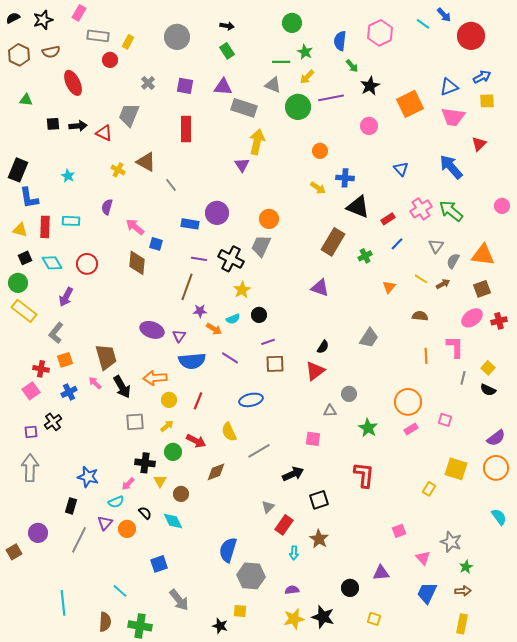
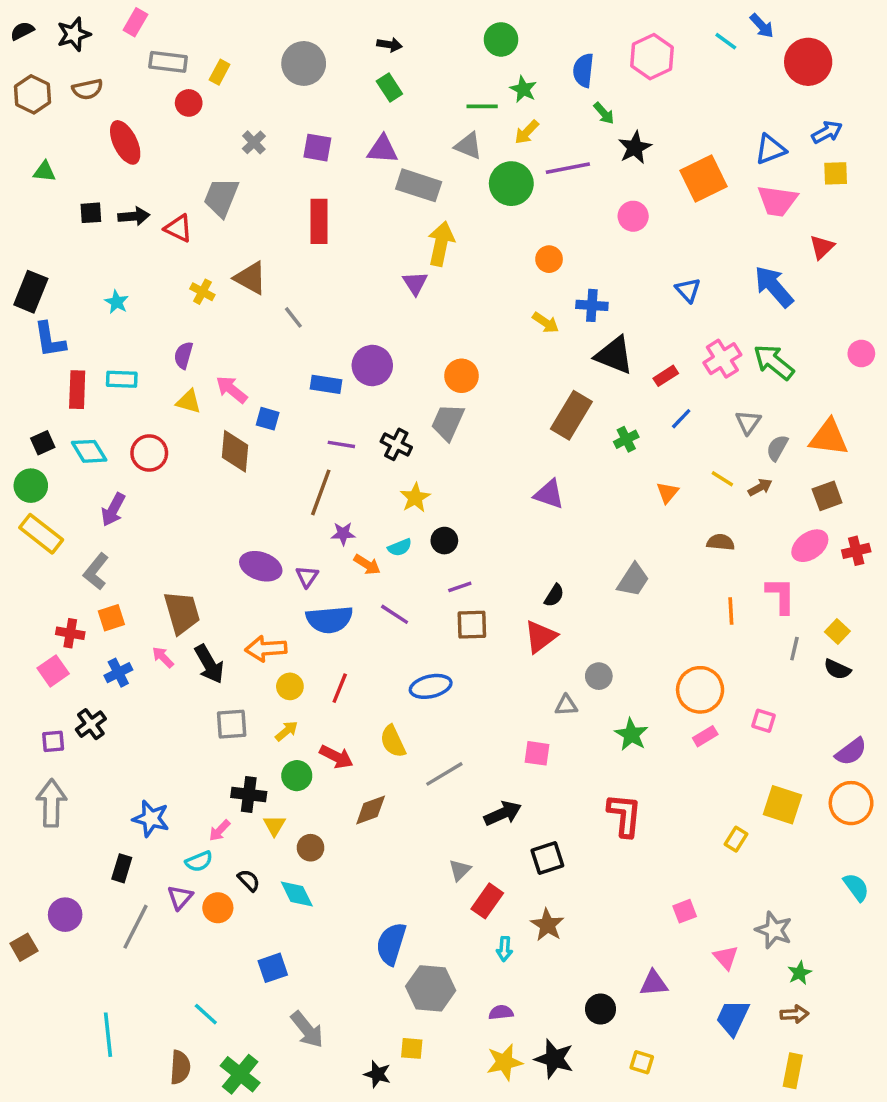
yellow triangle: (20, 230) -> (189, 402), moved
black cross: (231, 259) -> (396, 444), size x0.7
green cross: (140, 626) -> (240, 1074), turned 30

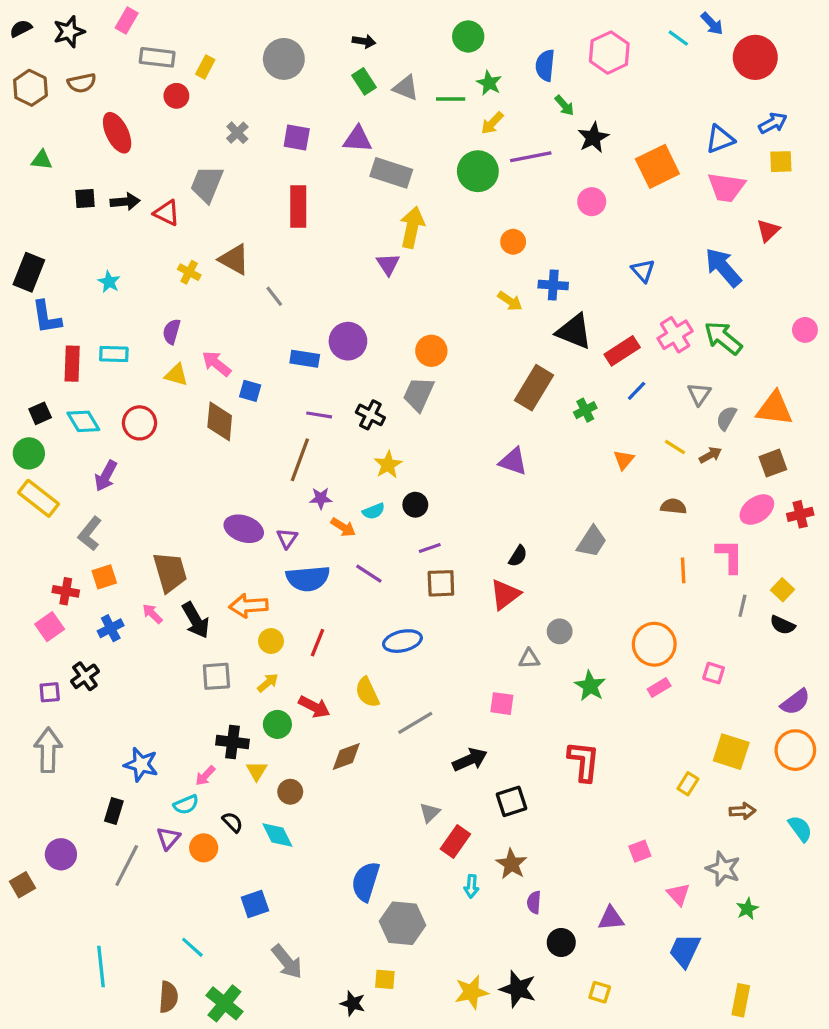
gray triangle: (468, 146) -> (406, 88), moved
red rectangle: (666, 376) -> (622, 351), size x1.5
purple semicircle: (501, 1012) -> (534, 902), moved, turned -80
brown arrow: (794, 1014) -> (742, 811), moved

